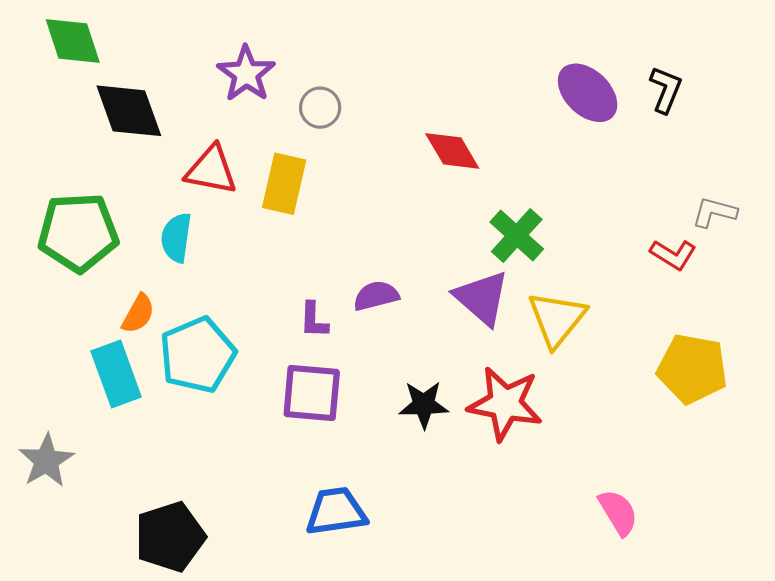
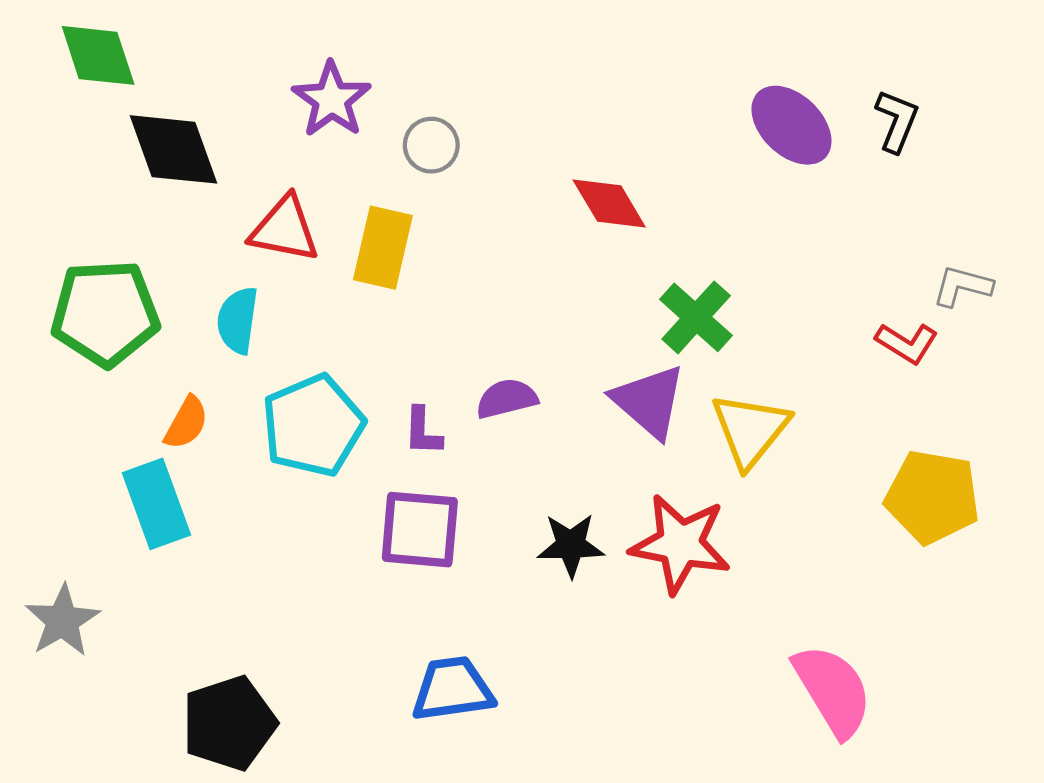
cyan pentagon: (197, 355) -> (313, 426), moved
pink semicircle: (618, 512) -> (833, 690), size x1.5

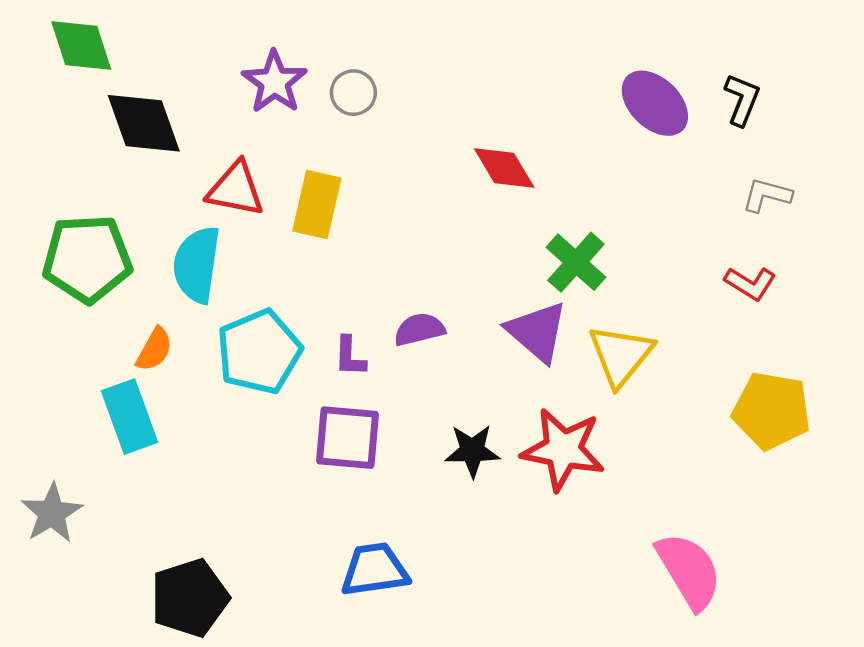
gray circle: (431, 145) -> (353, 93), moved
gray L-shape: (962, 286) -> (767, 195), moved
cyan semicircle: (238, 320) -> (197, 265), size x1.4

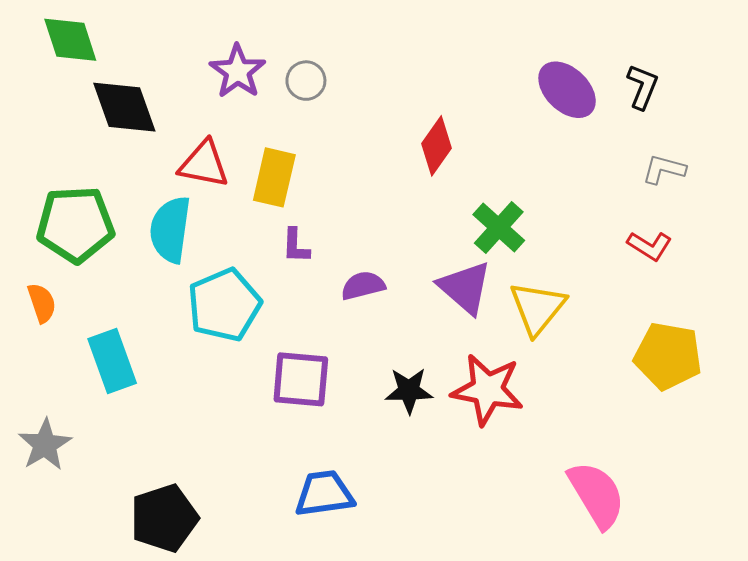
red diamond: (504, 168) -> (436, 146), turned 66
orange semicircle: (154, 349) -> (42, 303), moved, turned -48
purple L-shape: (350, 356) -> (296, 246), moved

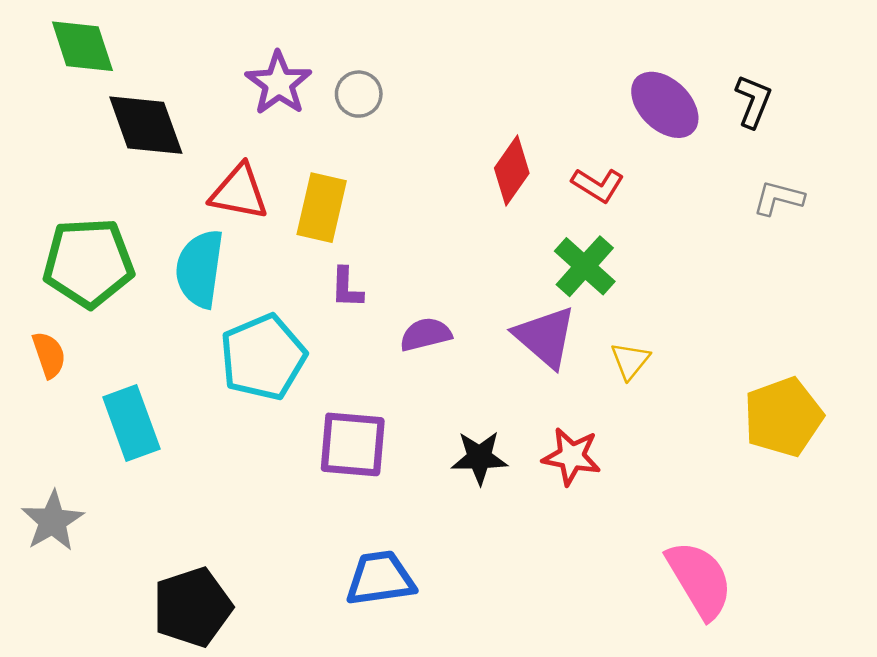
red L-shape: (650, 246) -> (598, 185), moved
yellow triangle: (537, 308) -> (630, 361), size x0.6
yellow pentagon: (668, 356) -> (783, 417), turned -30
red star: (487, 390) -> (572, 456), size x0.7

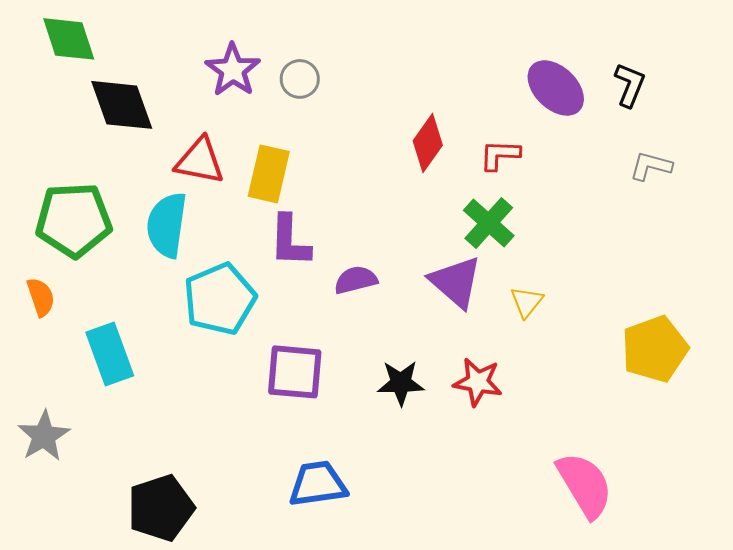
red L-shape: (598, 185) -> (500, 155), turned 150
purple L-shape: (347, 288) -> (290, 241), size x1.5

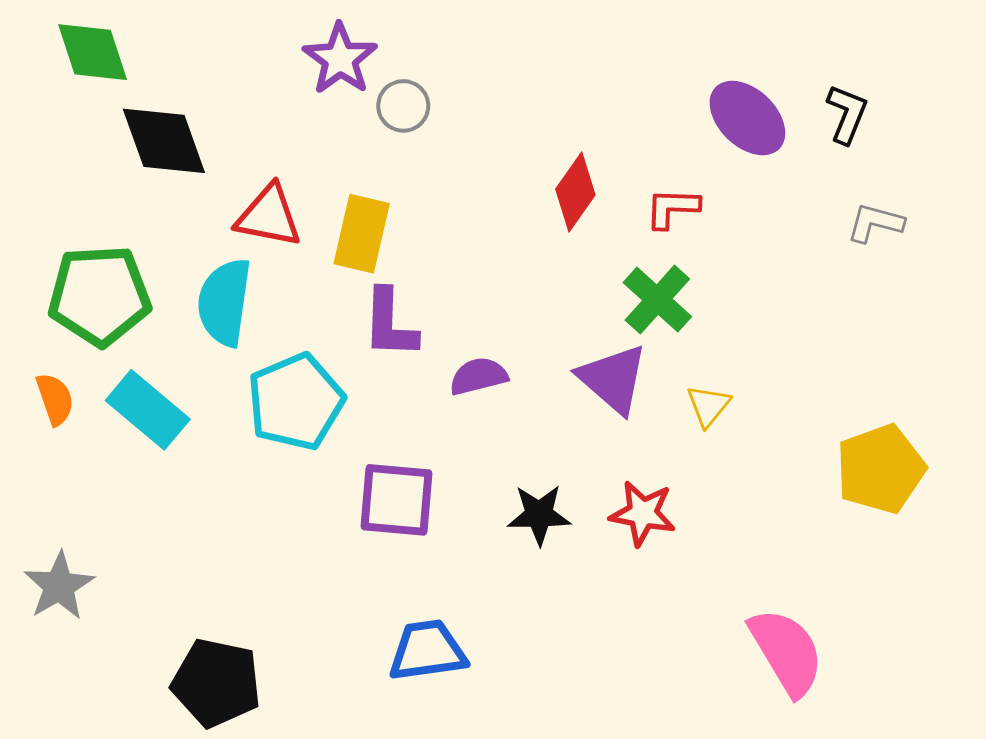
purple star: (233, 70) -> (340, 59), moved
cyan rectangle: (110, 354) -> (148, 410), moved, turned -30
black pentagon: (161, 508) -> (216, 683), turned 30

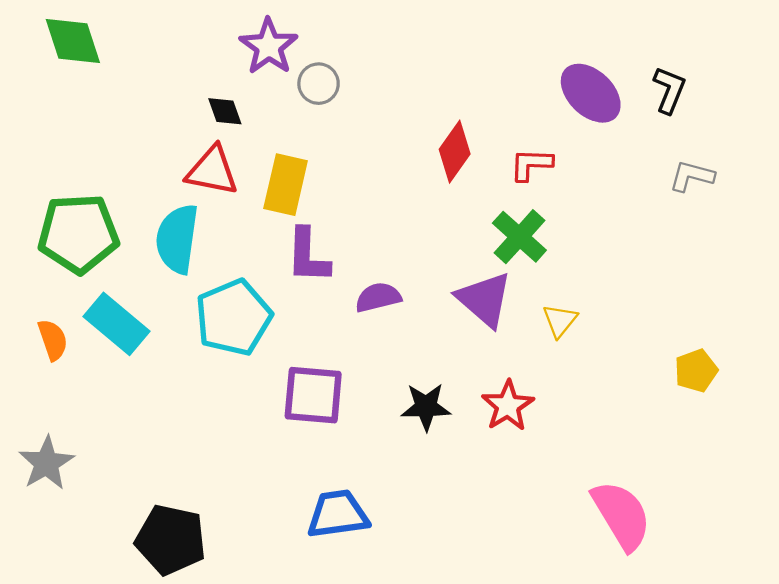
black diamond: (164, 141) -> (225, 111), moved, size x0.5
orange semicircle: (55, 399) -> (53, 340), moved
yellow pentagon: (881, 469) -> (696, 371), size x0.6
red star: (643, 513) -> (508, 406), turned 30

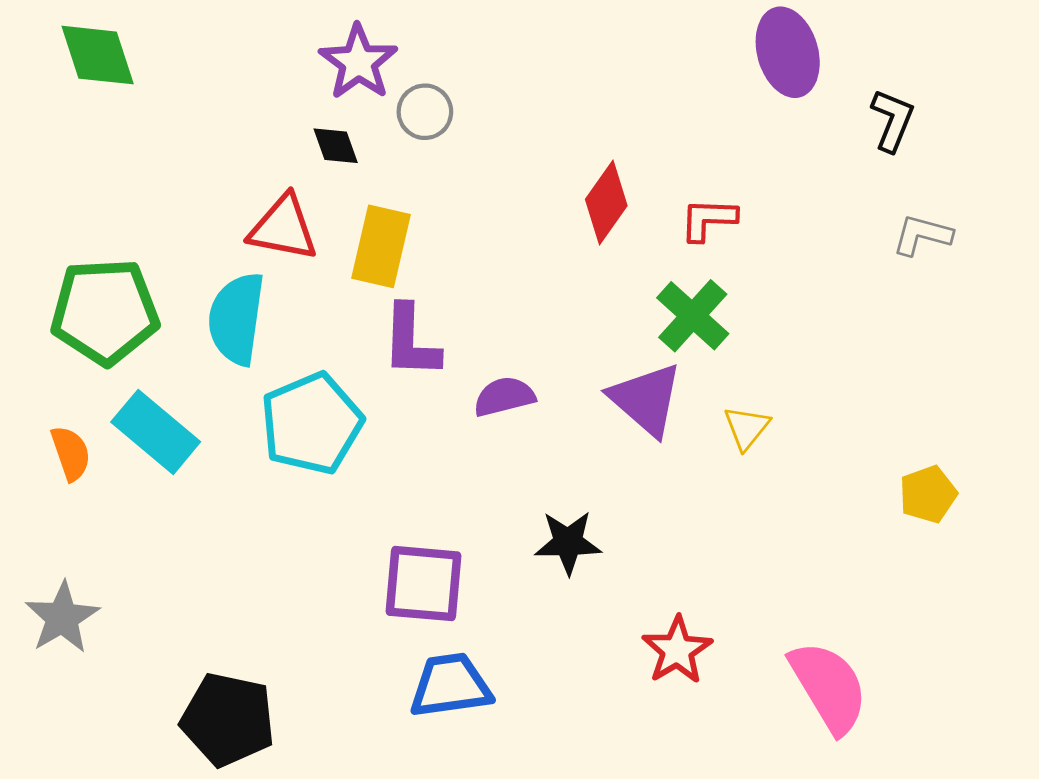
purple ellipse: (591, 93) -> (788, 52), moved, turned 30
black diamond: (225, 111) -> (336, 146), moved
purple square: (313, 395) -> (424, 584), moved
red star: (508, 406) -> (677, 650), moved

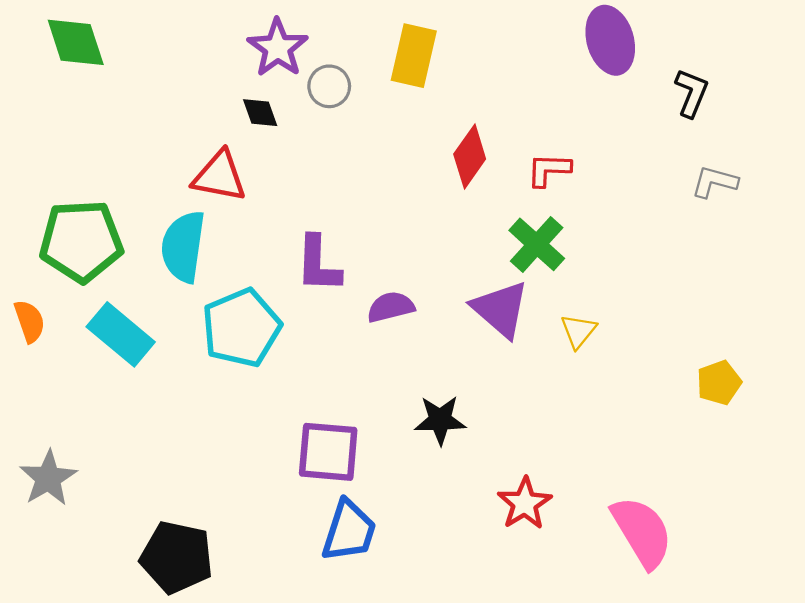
yellow rectangle: (381, 246) -> (414, 56), moved
orange semicircle: (71, 453) -> (30, 321), moved
blue trapezoid: (450, 686) -> (349, 531), turned 116

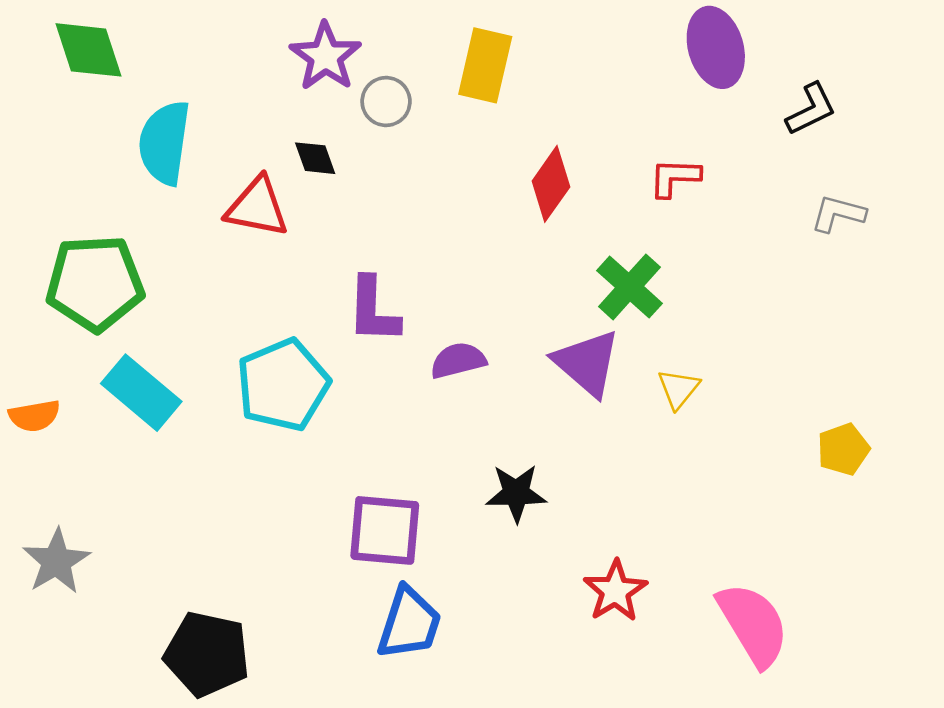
black L-shape: (691, 93) -> (811, 109), turned 42
black diamond: (260, 113) -> (315, 158), moved
red L-shape: (549, 170) -> (675, 177), moved
cyan semicircle: (183, 247) -> (164, 143), moved
orange semicircle: (30, 321) -> (34, 416), moved, turned 99

